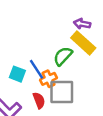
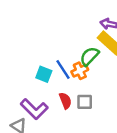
orange cross: (49, 79) -> (80, 71), moved
gray square: (62, 92) -> (85, 102), moved, size x0.6

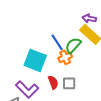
blue line: (63, 69) -> (57, 42), moved
cyan square: (44, 74) -> (35, 60), size x1.6

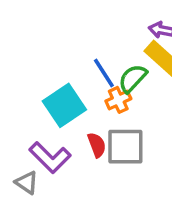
cyan square: (35, 60) -> (64, 105), turned 35
gray square: (69, 83) -> (125, 147), size x1.6

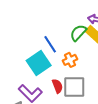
blue line: (104, 73) -> (50, 44), moved
green semicircle: (133, 78) -> (78, 33), moved

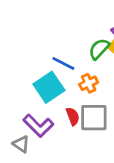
blue line: (50, 44) -> (63, 63), turned -30

